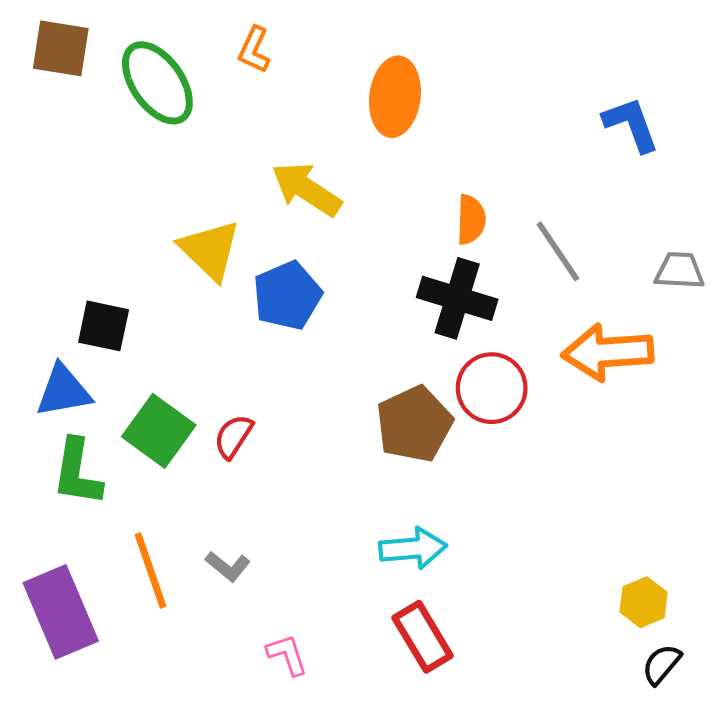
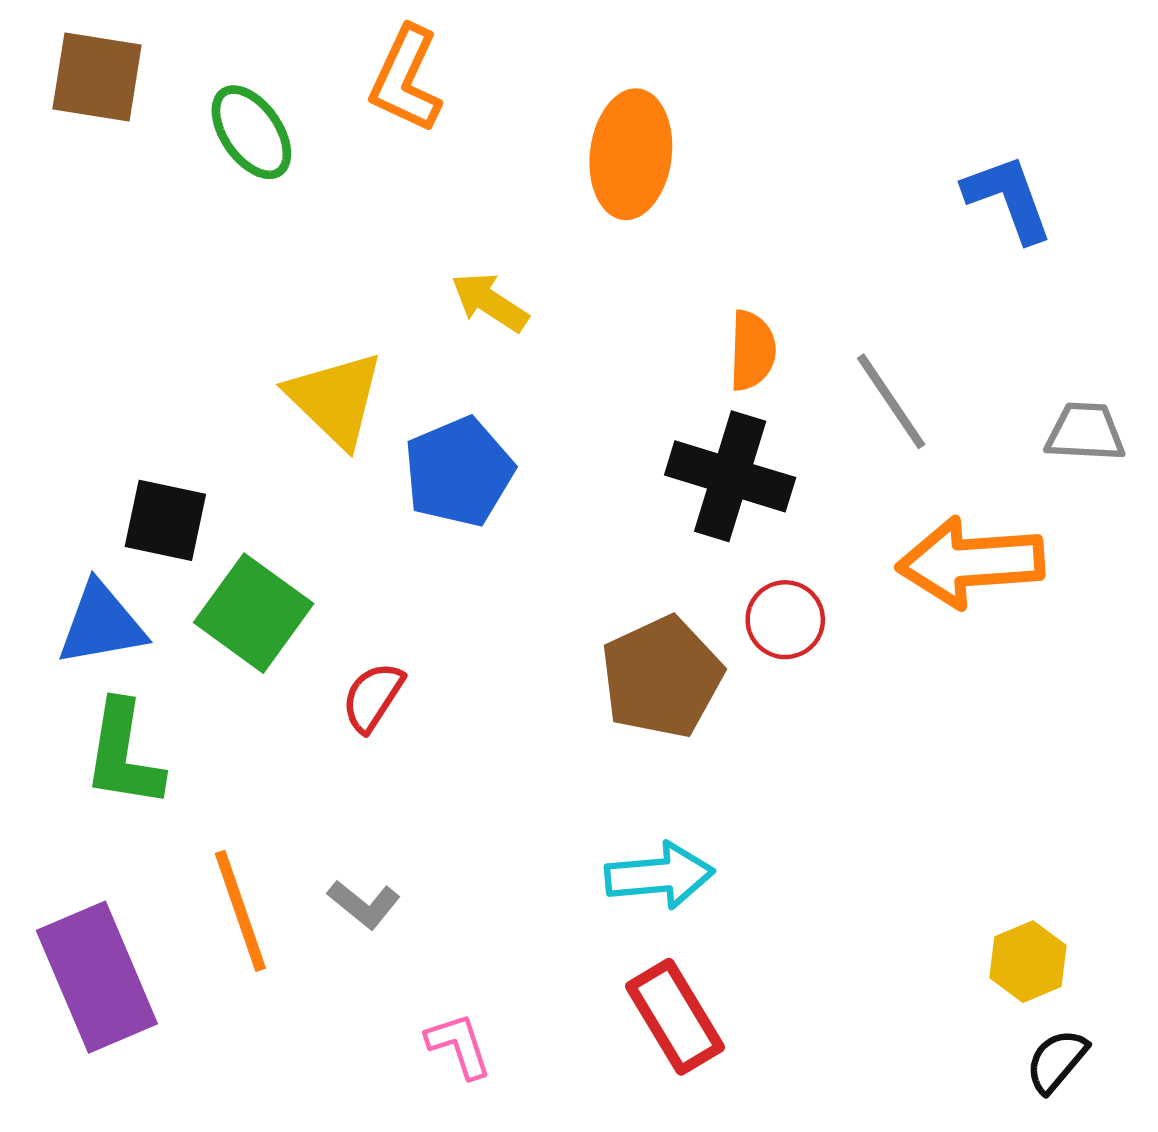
orange L-shape: (254, 50) -> (406, 79), size x1.4
green ellipse: (157, 83) -> (251, 132), size x0.7
yellow arrow: (307, 189) -> (490, 302), size x0.7
red circle: (492, 388) -> (785, 620), size x0.7
green square: (159, 431) -> (254, 613), moved

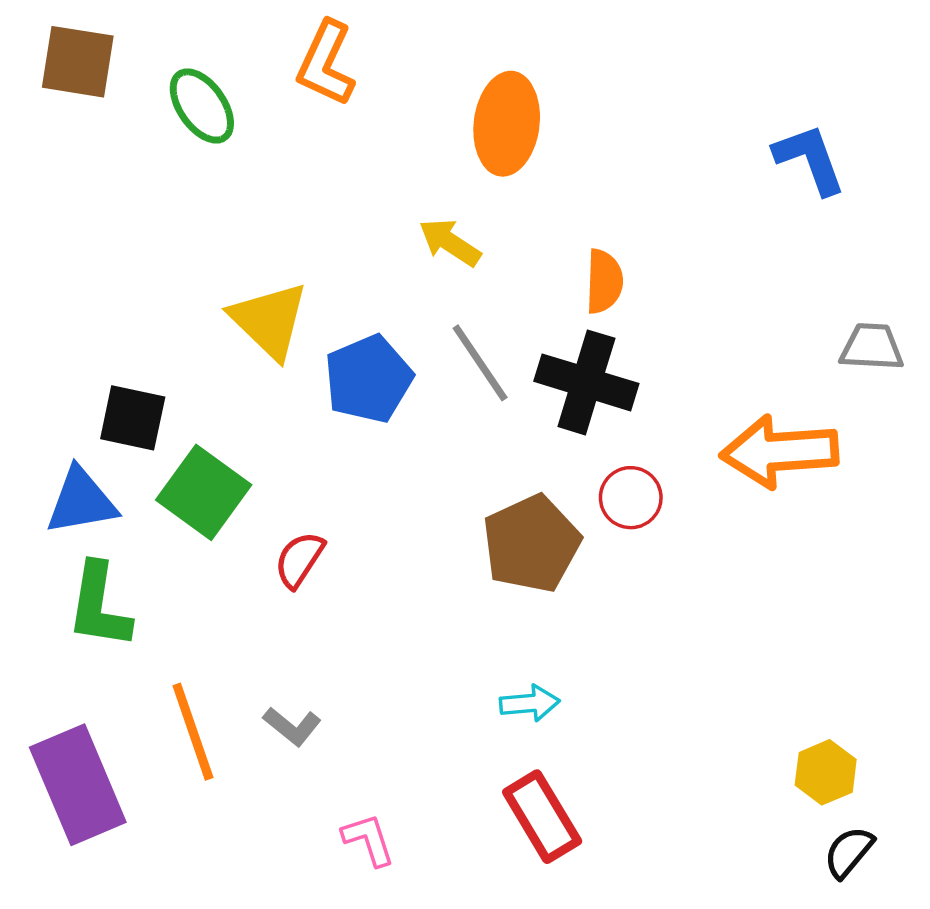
yellow arrow: (490, 302) -> (450, 242), moved
gray line: (891, 401) -> (480, 363), moved
cyan arrow: (660, 876) -> (530, 703), size x0.7

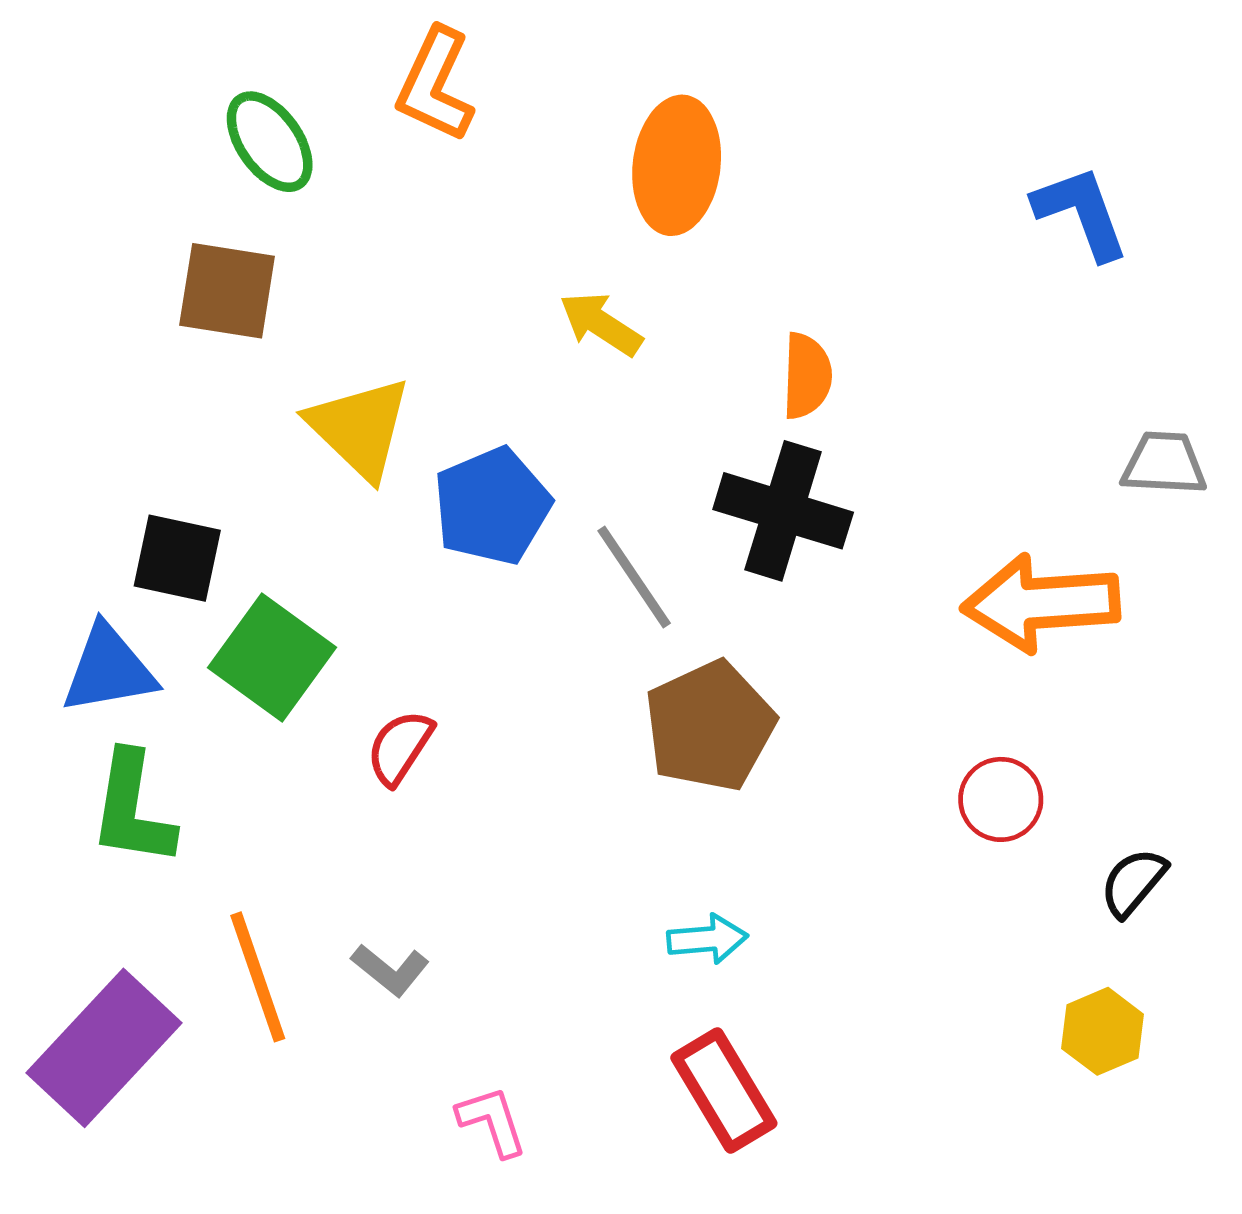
brown square: (78, 62) -> (227, 291), moved
gray line: (480, 363) -> (634, 577), moved
red circle: (631, 498) -> (1001, 799), moved
purple rectangle: (78, 785) -> (104, 1048), turned 66
black semicircle: (849, 852) -> (1133, 882), moved

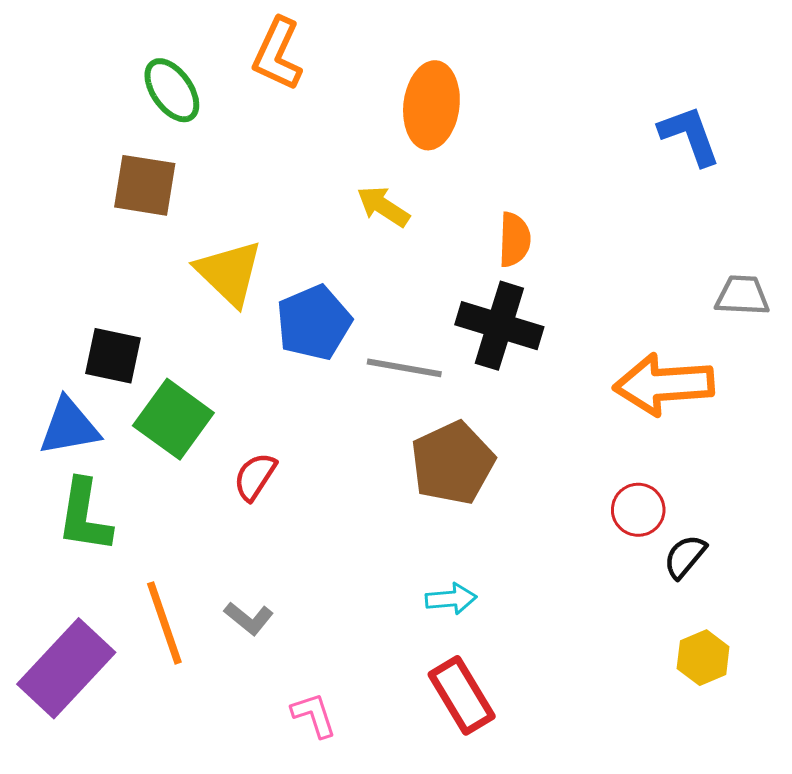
gray line: (634, 577) -> (404, 368), turned -46
black semicircle: (1133, 882) -> (685, 557), moved

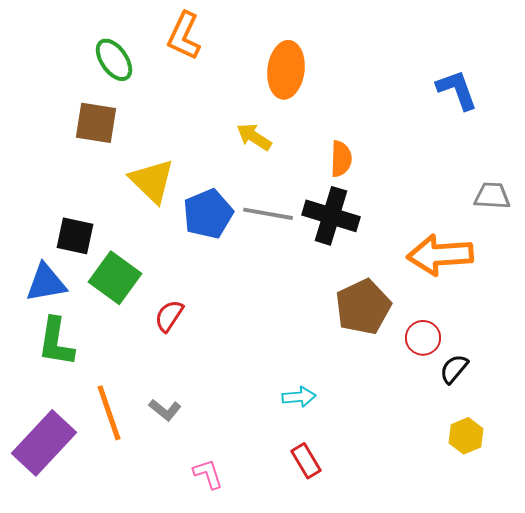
gray line: (404, 368) -> (268, 214), moved
brown pentagon: (453, 463) -> (363, 307), moved
red rectangle: (462, 695) -> (306, 461), size x0.7

